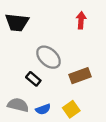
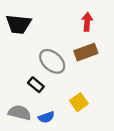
brown rectangle: (80, 76) -> (86, 52), moved
yellow square: (71, 109) -> (79, 102), moved

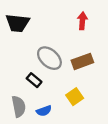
brown rectangle: (86, 52) -> (82, 61), moved
gray semicircle: (20, 113) -> (19, 106), turned 65

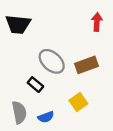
red arrow: (82, 21) -> (97, 22), moved

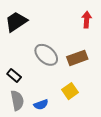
black trapezoid: (18, 24) -> (16, 22), turned 140
black rectangle: (35, 85) -> (14, 76), moved

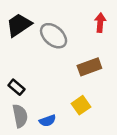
gray ellipse: (46, 55) -> (54, 36), moved

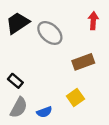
gray semicircle: (20, 116) -> (19, 108), turned 40

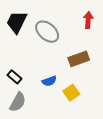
black trapezoid: (18, 23) -> (17, 22), turned -30
blue semicircle: (44, 112) -> (49, 81), moved

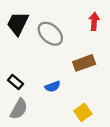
yellow square: (71, 93) -> (83, 112), moved

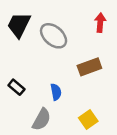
blue semicircle: (53, 86) -> (56, 92), turned -80
gray semicircle: (19, 109) -> (42, 119), moved

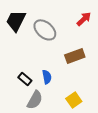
red arrow: (100, 23) -> (84, 19), turned 42
black rectangle: (16, 87) -> (25, 79), moved

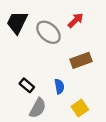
red arrow: (84, 19) -> (76, 20), moved
blue semicircle: (47, 77) -> (59, 86), moved

